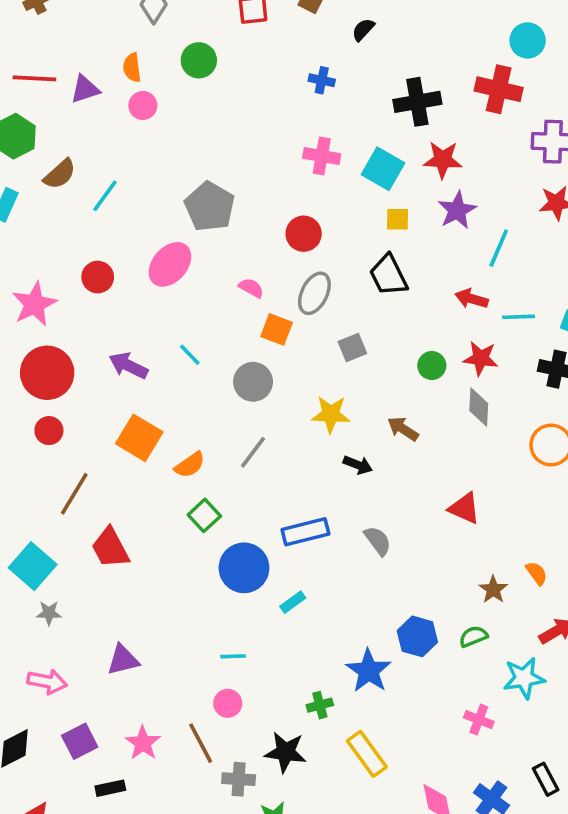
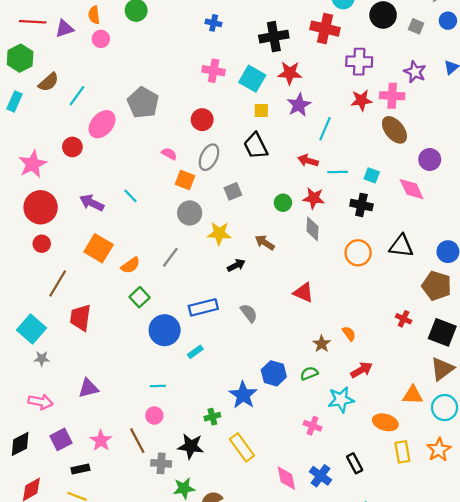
pink ellipse: (170, 264) -> (102, 124), moved
gray circle: (253, 382) -> (190, 213), moved
black arrow: (358, 465) -> (236, 265), turned -48
red trapezoid: (110, 548) -> (80, 318), turned 36

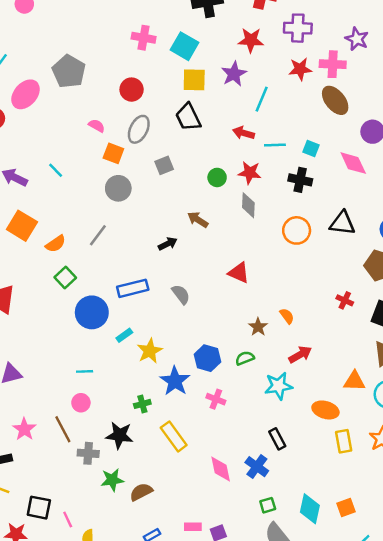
red star: (290, 73) -> (251, 40), moved
yellow square: (261, 111) -> (194, 80), size x1.5
yellow star: (219, 233) -> (150, 351), moved, turned -30
pink cross: (313, 426) -> (216, 399), moved
black rectangle: (355, 463) -> (277, 439), moved

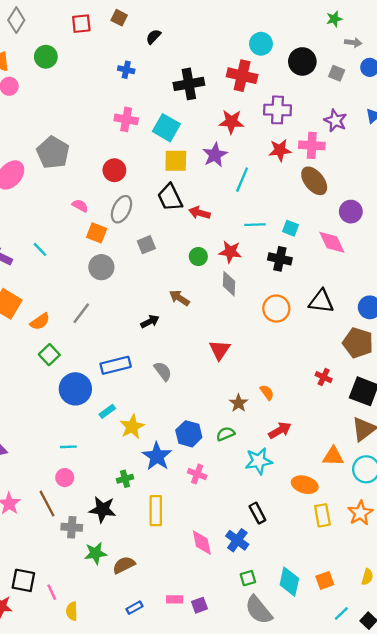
red arrow: (244, 133) -> (199, 213), moved
red triangle: (239, 273) -> (220, 350), turned 40
yellow rectangle: (174, 436) -> (156, 511), turned 36

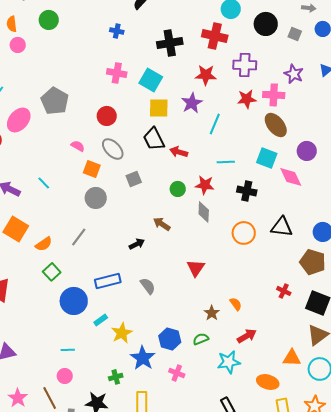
gray ellipse: (121, 209) -> (113, 149), turned -70
cyan square: (291, 228) -> (267, 158), moved, size x1.5

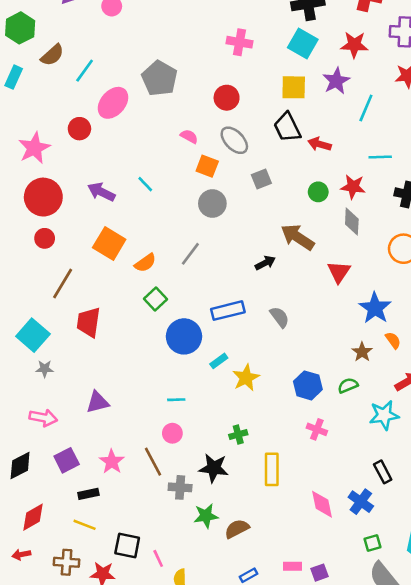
cyan square: (151, 80) -> (303, 43), moved
brown arrow: (162, 224) -> (298, 237), size x1.5
red triangle: (196, 268) -> (339, 272), moved
blue star: (143, 358) -> (375, 308), moved

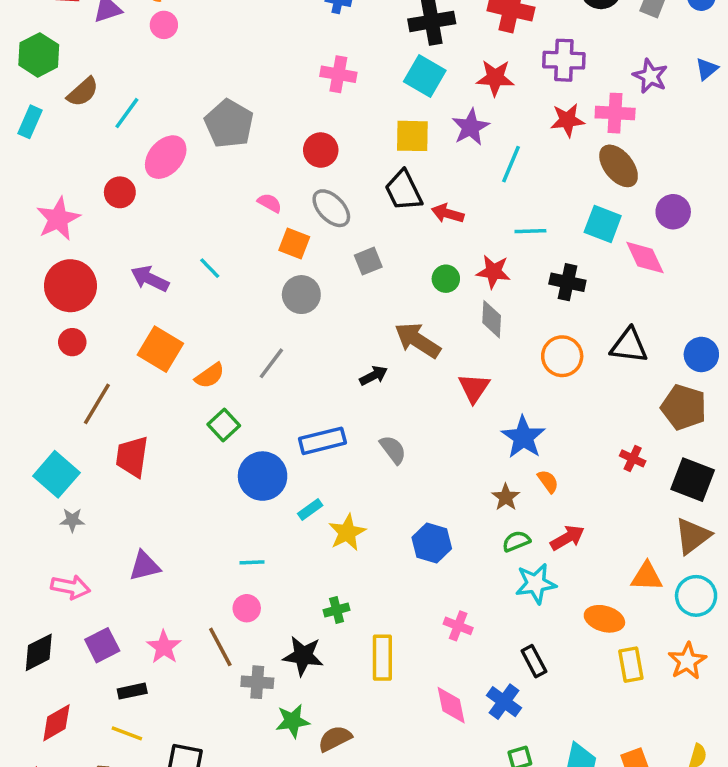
green semicircle: (348, 385) -> (516, 541), moved
pink cross: (317, 429) -> (458, 626), moved

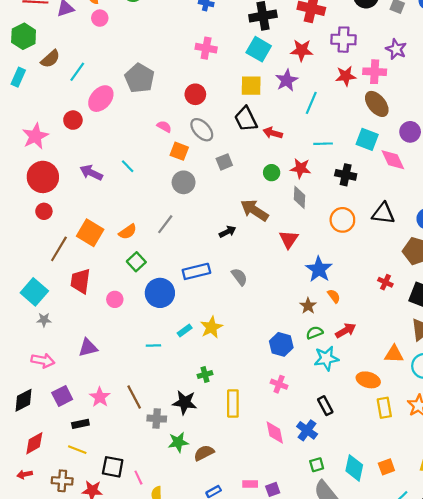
orange square: (160, 349) -> (90, 233), moved
cyan rectangle: (310, 510) -> (185, 330), moved
blue hexagon: (432, 543) -> (281, 344), moved
pink circle: (247, 608) -> (115, 299), moved

